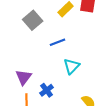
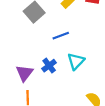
blue cross: (47, 90) -> (49, 66), moved

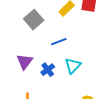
purple triangle: (24, 73) -> (25, 62), moved

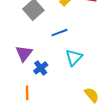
blue cross: (48, 70) -> (41, 68), moved

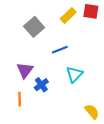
orange line: (27, 93) -> (20, 99), moved

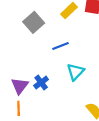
purple triangle: (25, 70) -> (20, 86), moved
orange line: (20, 99) -> (19, 108), moved

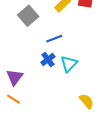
blue cross: (41, 82) -> (48, 60), moved
orange line: (19, 108) -> (14, 99), turned -56

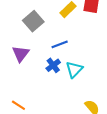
purple triangle: (15, 77) -> (21, 54), moved

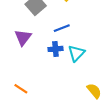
blue cross: (53, 65) -> (55, 49), turned 32

